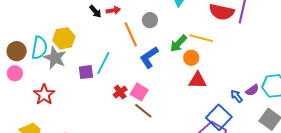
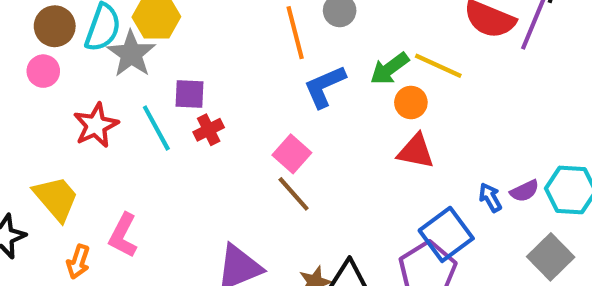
cyan line: (103, 63) -> (156, 128), moved, turned -65
red cross: (120, 92) -> (209, 130), moved

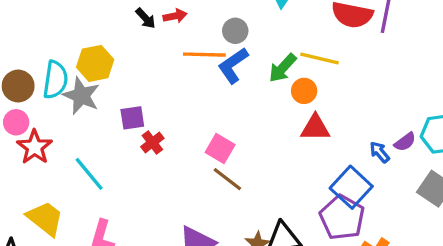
orange line: (295, 33) -> (204, 55), turned -63
blue L-shape: (325, 86) -> (233, 65), moved
red star: (96, 125) -> (35, 147), moved
cyan line: (156, 128) -> (89, 174), moved

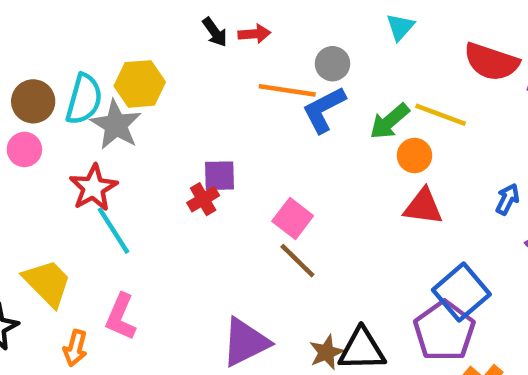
purple square: (132, 118) -> (220, 176), moved
red star: (35, 147) -> (93, 188), moved
blue arrow: (380, 152) -> (507, 199), moved, turned 60

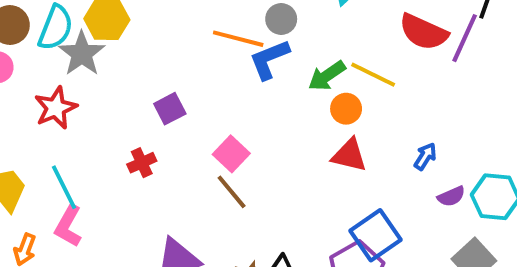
purple square: (220, 176) -> (170, 109), turned -32
red cross: (203, 199) -> (142, 163), moved
cyan line: (114, 231) -> (64, 187), moved

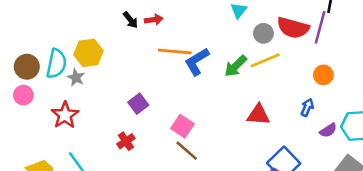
gray circle: (281, 19) -> (263, 33), moved
gray star: (82, 54) -> (76, 78), size x0.6
yellow line: (373, 75) -> (265, 60), turned -40
orange circle: (346, 109) -> (323, 75), moved

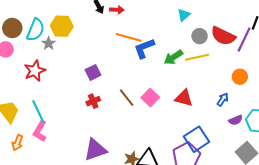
pink square: (182, 126) -> (150, 97), moved
red cross: (126, 141) -> (93, 101), moved
brown line: (187, 151) -> (127, 98), moved

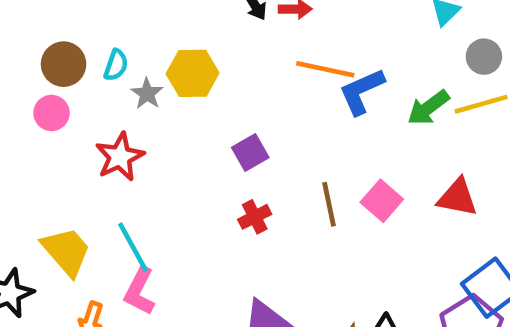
yellow hexagon: (62, 26) -> (193, 73), moved
cyan semicircle: (36, 30) -> (116, 65), size x0.6
brown line: (127, 98) -> (329, 204), turned 30

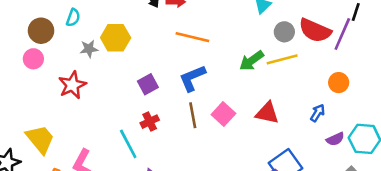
cyan semicircle: (116, 65) -> (73, 18), moved
blue L-shape: (362, 91) -> (192, 78), moved
gray star: (147, 94) -> (89, 49), turned 30
cyan line: (133, 247) -> (128, 144), moved

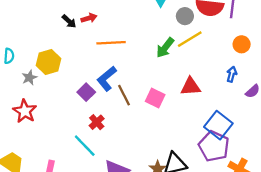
blue L-shape: (192, 78) -> (107, 79), moved
brown line: (193, 115) -> (124, 95), moved

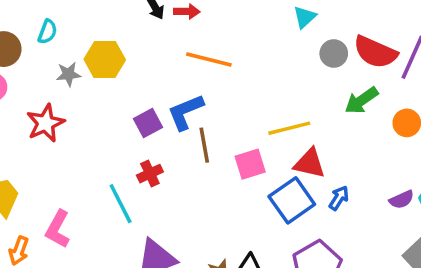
yellow line: (190, 39) -> (289, 128), moved
green arrow: (165, 48) -> (361, 100), moved
blue arrow: (232, 74) -> (339, 198), moved
pink square: (155, 98) -> (250, 164), turned 30
blue square: (218, 125) -> (292, 200), moved

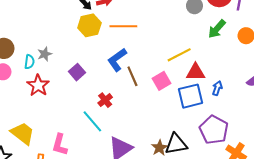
cyan semicircle: (47, 32) -> (29, 62), moved
yellow hexagon: (105, 59) -> (89, 25), moved
purple square: (148, 123) -> (77, 72), moved
blue square: (292, 200) -> (190, 96), turned 35

